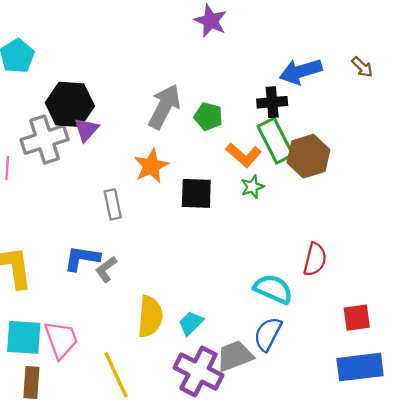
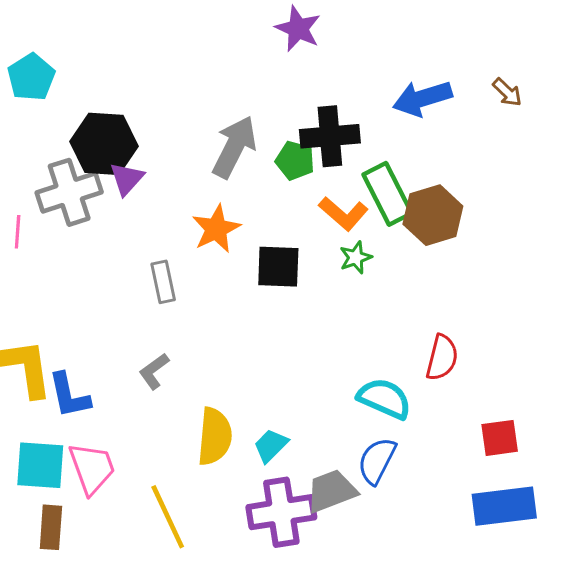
black cross: (272, 102) -> (330, 136), moved, size x1.4
blue L-shape: (82, 258) -> (69, 395), moved, turned -111
purple cross: (198, 371) -> (281, 512), turned -36

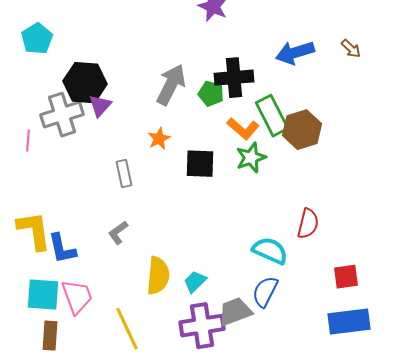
orange star: (216, 229) -> (159, 139), size x0.7
green star: (356, 258) -> (251, 158), size x1.4

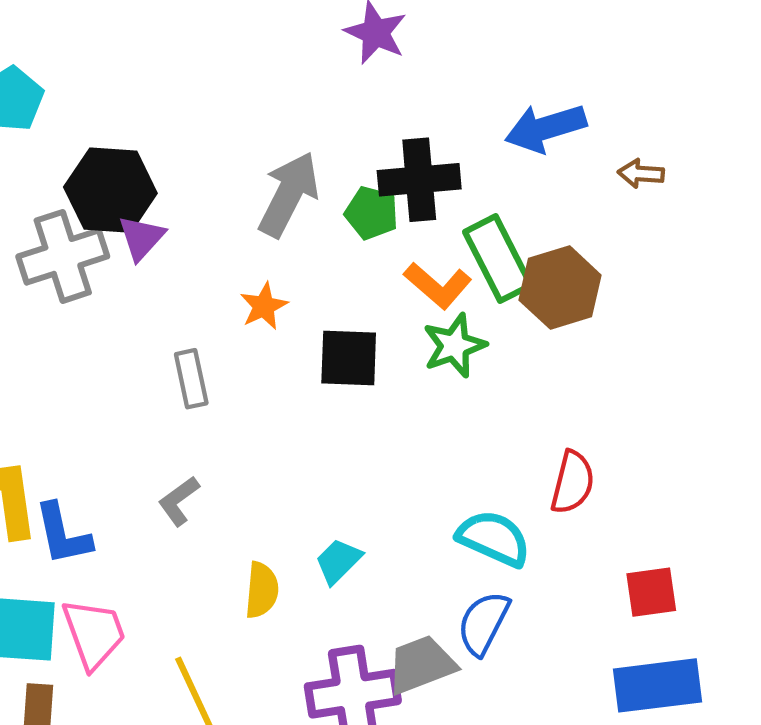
brown arrow: (351, 49) -> (641, 174), moved, turned 140
yellow semicircle: (158, 276) -> (262, 590), size x0.7
cyan trapezoid: (195, 282) -> (338, 561), moved

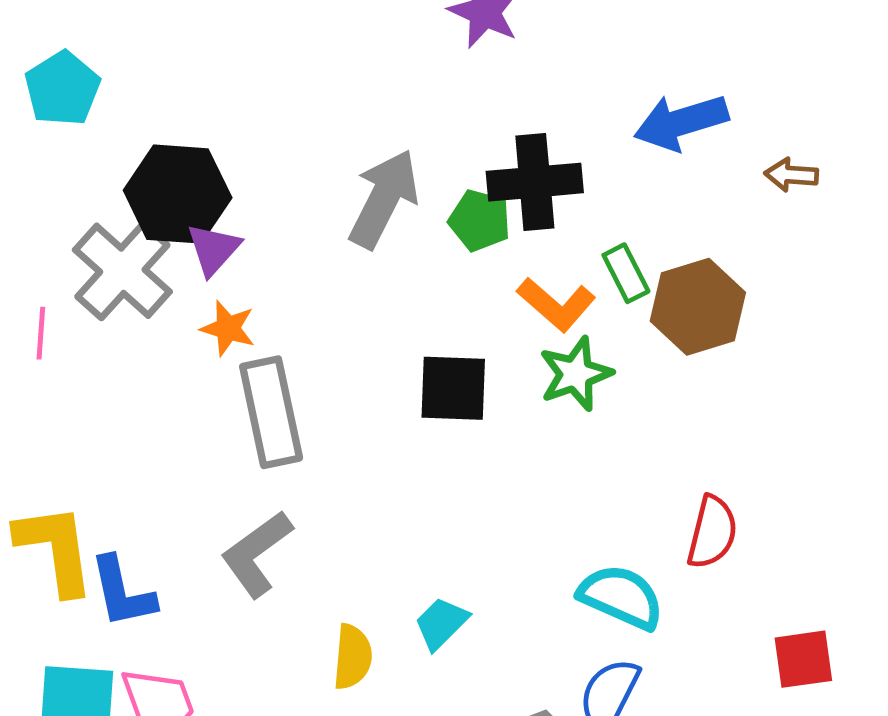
gray cross: (63, 256) -> (122, 271), turned -30
green rectangle: (498, 259) -> (626, 273), size x0.6
orange star: (264, 306) -> (228, 328), moved, turned -30
gray rectangle: (191, 379) -> (271, 412), size x1.6
gray L-shape: (179, 501) -> (257, 554), size x1.5

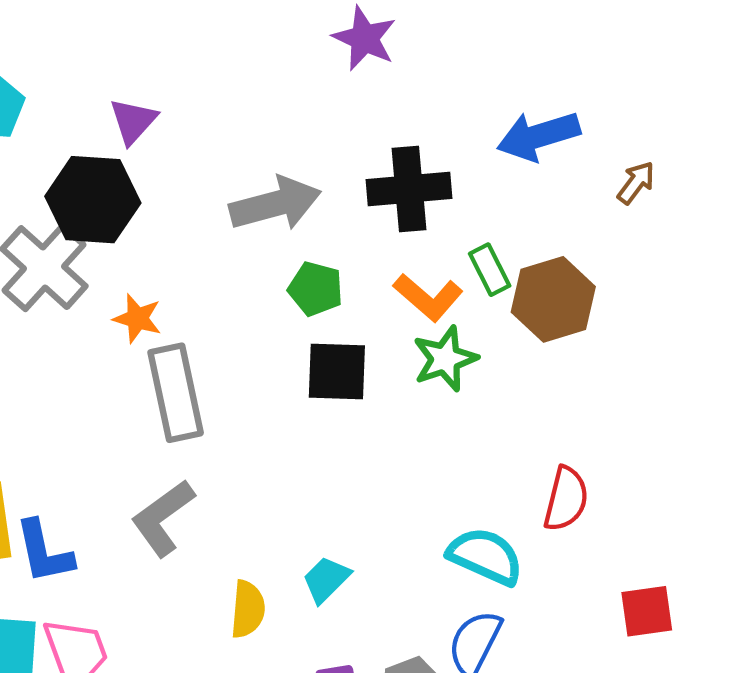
brown arrow: (791, 175) -> (636, 183), turned 123
gray arrow: (384, 199) -> (275, 204), turned 48
green pentagon: (480, 220) -> (316, 289), moved
purple triangle: (213, 249) -> (133, 121), moved

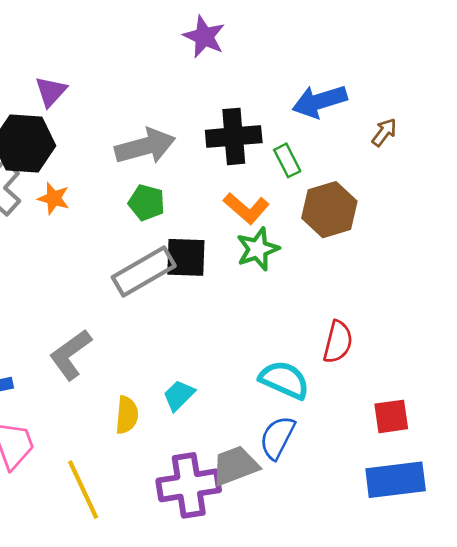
green rectangle: (490, 270) -> (287, 160), moved
green pentagon: (316, 289) -> (146, 203), moved
orange star: (137, 318) -> (54, 198), moved
gray rectangle: (176, 393) -> (144, 272), moved, turned 72

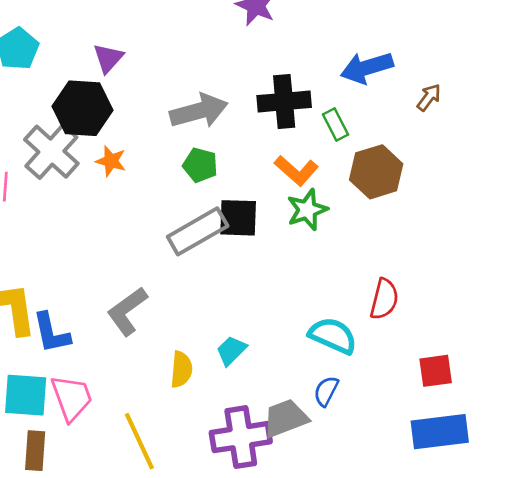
blue semicircle: (277, 438) -> (326, 391), size x0.7

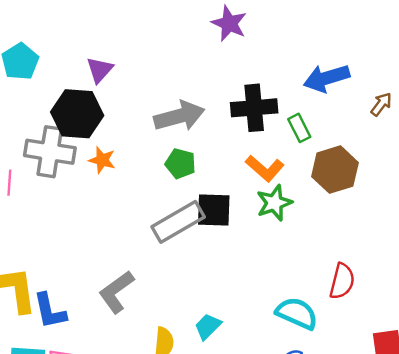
gray cross: (51, 152) -> (50, 152), turned -33

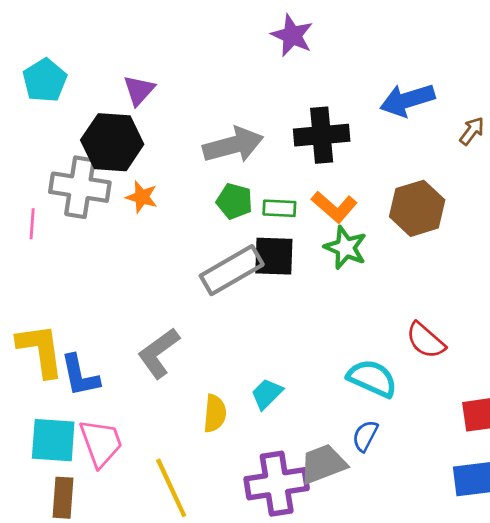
green rectangle: (299, 128) -> (279, 208), moved, turned -60
green star: (274, 203) -> (345, 248), turned -30
red semicircle: (342, 281) -> (426, 340), turned 117

